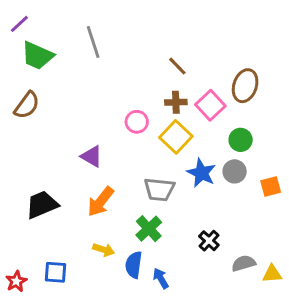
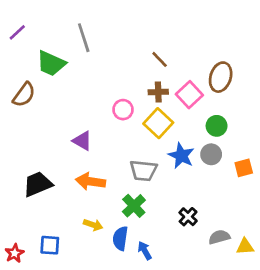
purple line: (19, 24) -> (17, 32), moved
green trapezoid: (37, 56) -> (51, 63), moved
orange arrow: (101, 202) -> (90, 181), turned 60

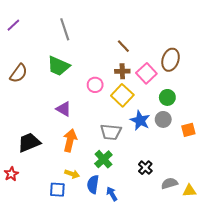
green trapezoid: (51, 63) -> (58, 66), moved
orange arrow: (90, 181) -> (70, 140), turned 95
blue square: (50, 245) -> (57, 190), moved
red star: (15, 253) -> (11, 174), moved

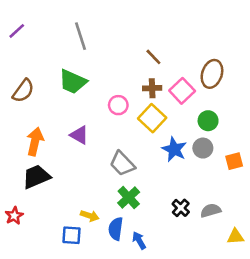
gray trapezoid: (111, 132) -> (122, 164), moved, turned 40
orange arrow: (70, 140) -> (35, 142), moved
gray semicircle: (169, 183) -> (211, 211), moved

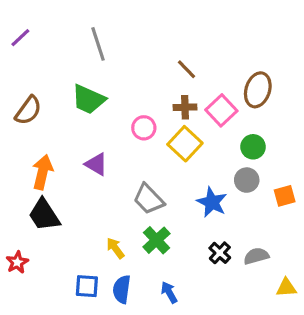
blue star: (174, 149) -> (212, 202), moved
black trapezoid: (36, 177) -> (44, 215), turned -100
yellow arrow: (90, 216) -> (115, 248), moved, turned -144
blue semicircle: (116, 229) -> (122, 289), moved

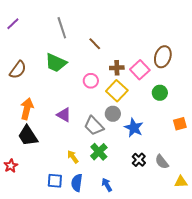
brown line: (187, 69) -> (95, 44), moved
purple triangle: (96, 164) -> (64, 115), moved
gray circle: (247, 180) -> (113, 114), moved
gray semicircle: (256, 256) -> (162, 162), turned -112

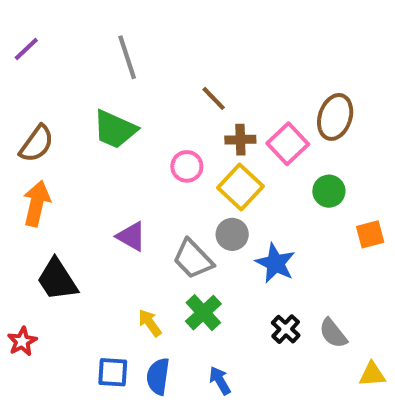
brown line: (95, 44) -> (214, 98), moved
orange arrow: (27, 109) -> (37, 203), moved
orange square: (180, 124) -> (370, 234), moved

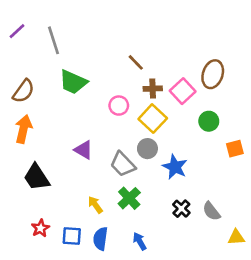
gray line: (127, 57) -> (54, 40), moved
red star: (22, 341) -> (40, 228), moved

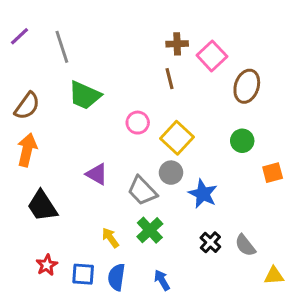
brown line: (136, 62) -> (169, 79), moved, turned 30
brown cross: (153, 89) -> (177, 44), moved
pink square: (183, 91) -> (212, 56), moved

